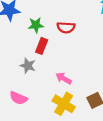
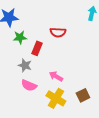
green star: (36, 25) -> (20, 37), moved
pink semicircle: (19, 98) -> (29, 85), moved

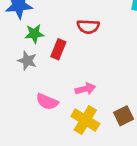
gray star: (25, 65) -> (27, 61), moved
pink arrow: (56, 76) -> (85, 89), turned 136

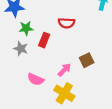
pink arrow: (85, 89) -> (64, 70), turned -32
brown square: (124, 116) -> (87, 60), moved

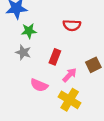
red rectangle: (44, 40) -> (55, 57), moved

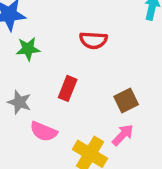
gray star: (23, 52) -> (19, 102), moved
pink arrow: (70, 75) -> (123, 135), moved

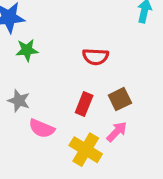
red semicircle: (93, 40) -> (95, 57), moved
red rectangle: (68, 88) -> (84, 104), moved

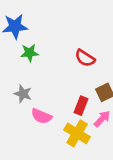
red semicircle: (95, 57) -> (85, 58), turned 30
red rectangle: (84, 104) -> (81, 106), moved

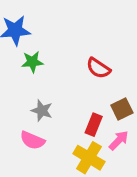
gray star: (23, 94) -> (42, 111), moved
pink semicircle: (41, 116) -> (32, 140), moved

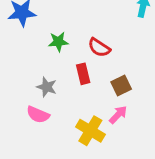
green star: (32, 62) -> (58, 42), moved
red rectangle: (94, 125) -> (83, 74), moved, turned -36

